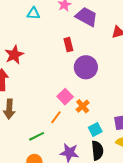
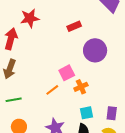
red rectangle: (68, 45) -> (74, 26), moved, turned 64
green line: (37, 136) -> (14, 100), moved

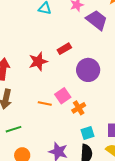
red star: (30, 18) -> (38, 61), moved
orange line: (52, 90) -> (45, 104), moved, turned 56

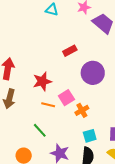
red star: (38, 61) -> (42, 81), moved
green line: (13, 129) -> (40, 130), moved, turned 63

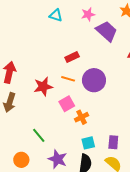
orange line: (48, 105) -> (68, 79), moved

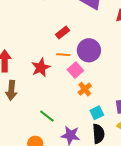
pink square: (67, 104) -> (75, 70), moved

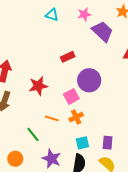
orange line: (63, 55) -> (52, 118), moved

